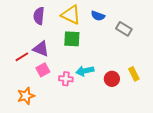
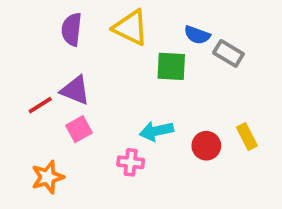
blue semicircle: (98, 16) -> (197, 35), moved
green square: (72, 39) -> (171, 66), moved
pink cross: (66, 79) -> (131, 162), moved

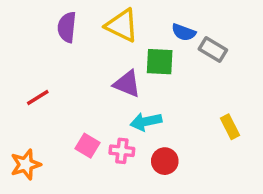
purple triangle: (75, 90) -> (127, 84), moved
pink square: (79, 129) -> (88, 146), moved, turned -30
red circle: (206, 146) -> (165, 161), moved
orange star: (48, 177) -> (26, 165), moved

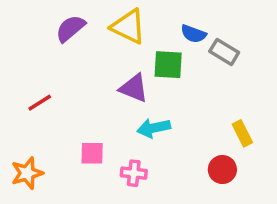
purple semicircle: (67, 27) -> (70, 28), turned 44
pink square: (88, 146) -> (92, 153), turned -30
pink cross: (122, 151) -> (134, 173), moved
red circle: (165, 161) -> (222, 170), moved

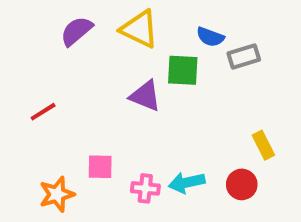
gray rectangle: (224, 52) -> (244, 57), turned -48
cyan arrow: (154, 128) -> (187, 182), moved
orange star: (27, 173) -> (57, 194), moved

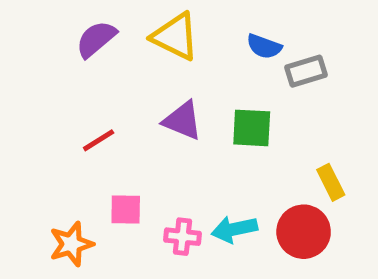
green square: (183, 70) -> (252, 128), moved
red line: (43, 112) -> (99, 140), moved
red circle: (242, 184) -> (304, 232), size x1.4

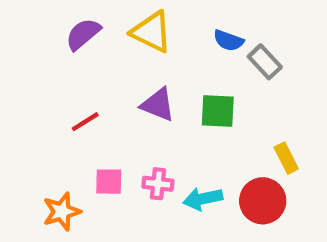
gray rectangle: (306, 71) -> (265, 62), turned 64
pink cross: (183, 237) -> (158, 184), moved

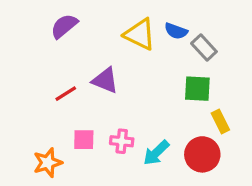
yellow triangle: (151, 32) -> (140, 34), moved
purple triangle: (158, 105) -> (105, 80), moved
green square: (218, 111) -> (197, 89), moved
cyan arrow: (203, 199) -> (156, 153), turned -32

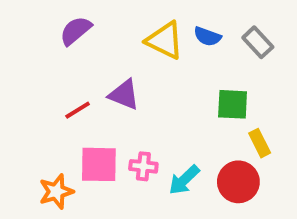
gray rectangle: (204, 47) -> (258, 42), moved
pink square: (84, 140) -> (99, 164), size x1.5

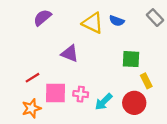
gray rectangle: (258, 42) -> (155, 18), moved
red line: (78, 110) -> (32, 78), moved

